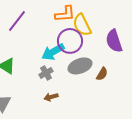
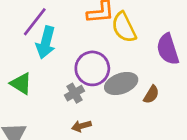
purple circle: (70, 41) -> (92, 68), moved
cyan arrow: (53, 52) -> (46, 42), moved, turned -45

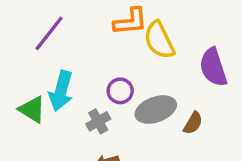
cyan arrow: (46, 42) -> (61, 91), moved
purple circle: (92, 68) -> (120, 91), size x0.6

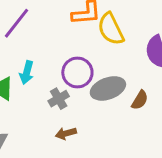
cyan arrow: (61, 91) -> (27, 73), size x0.7
purple circle: (120, 91) -> (77, 73), size x1.4

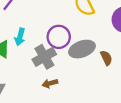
gray cross: (59, 99) -> (44, 57), size x1.5
brown semicircle: (140, 100) -> (106, 58), turned -56

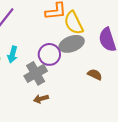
gray ellipse: (82, 49) -> (72, 44), moved
brown semicircle: (106, 58) -> (95, 74), turned -40

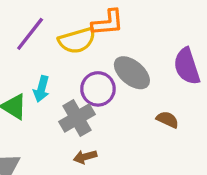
yellow semicircle: (74, 23) -> (77, 40), moved, turned -80
gray ellipse: (72, 44) -> (132, 73), turned 60

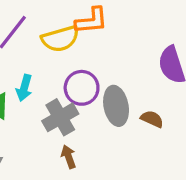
gray ellipse: (132, 73) -> (116, 106), moved, turned 39
brown arrow: (85, 157) -> (68, 157), turned 85

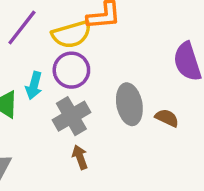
purple circle: (82, 88) -> (71, 70), moved

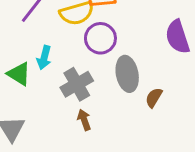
purple circle: (71, 70) -> (100, 38), moved
brown semicircle: (167, 118) -> (154, 98), moved, turned -84

